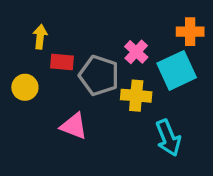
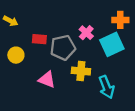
yellow arrow: (40, 37) -> (11, 21), moved, turned 112
gray pentagon: (99, 75) -> (63, 48), turned -30
yellow cross: (136, 96) -> (81, 71), moved

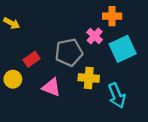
orange cross: (120, 20) -> (112, 16), moved
red rectangle: (39, 39) -> (32, 59), moved, turned -40
yellow circle: (16, 55) -> (13, 79), moved

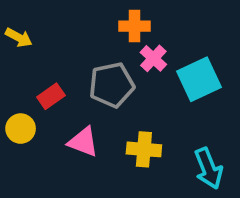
orange cross: (112, 16) -> (134, 26), moved
yellow cross: (89, 78) -> (144, 149), moved
cyan arrow: (117, 96) -> (208, 168), moved

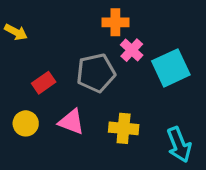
yellow circle: (21, 129) -> (26, 123), moved

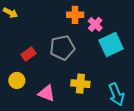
yellow arrow: (16, 32) -> (10, 13), moved
pink cross: (132, 50) -> (95, 24), moved
pink triangle: (71, 122) -> (46, 93), moved

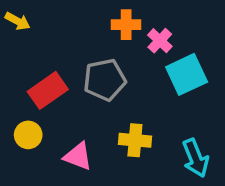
red rectangle: (28, 54) -> (48, 90), size x1.5

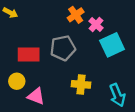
orange cross: (126, 25) -> (76, 15), turned -35
red rectangle: (48, 90) -> (29, 54), turned 35
pink triangle: (78, 156) -> (36, 96), moved

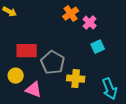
cyan square: (112, 45) -> (98, 47), moved, size x0.6
gray pentagon: (63, 48) -> (53, 63), moved, turned -30

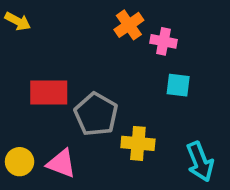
pink cross: (90, 23) -> (164, 41), turned -32
cyan square: (98, 47) -> (178, 85), turned 32
yellow circle: (16, 76) -> (20, 162), moved

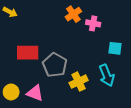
cyan square: (178, 85) -> (115, 48), moved
yellow cross: (138, 143) -> (79, 82), turned -30
cyan arrow: (200, 162) -> (107, 75), moved

